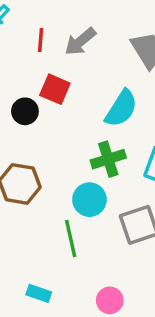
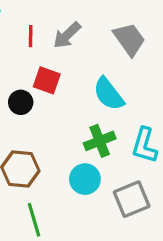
cyan semicircle: (121, 108) -> (109, 94), turned 114
green line: (71, 238) -> (34, 220), moved

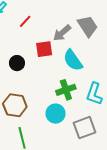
gray arrow: (67, 35) -> (62, 33), moved
red line: (31, 36) -> (25, 21), turned 40
red square: (47, 80) -> (44, 49), moved, turned -30

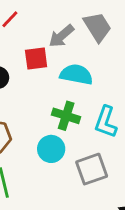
cyan semicircle: (73, 60) -> (76, 74), turned 135
green cross: (66, 90) -> (66, 116), turned 36

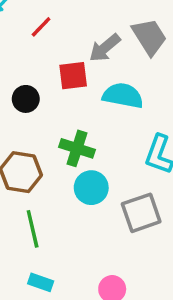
green cross: (66, 116) -> (77, 148), moved

